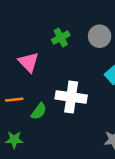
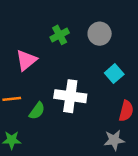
pink triangle: (28, 62) -> (26, 60), turned 35

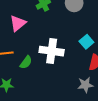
cyan square: (114, 74) -> (86, 42), moved

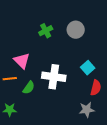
pink triangle: (18, 23) -> (22, 61), moved, turned -36

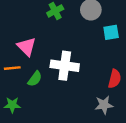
cyan square: (88, 68) -> (111, 32), moved, turned 32

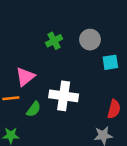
pink triangle: (27, 47) -> (25, 77), turned 36

